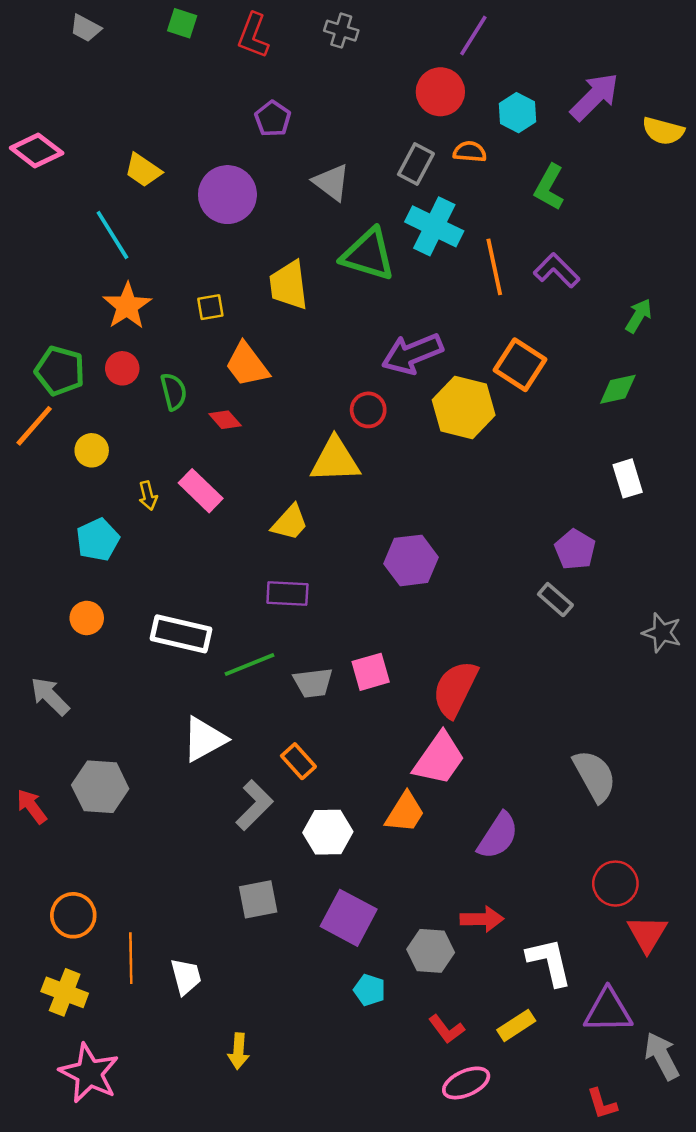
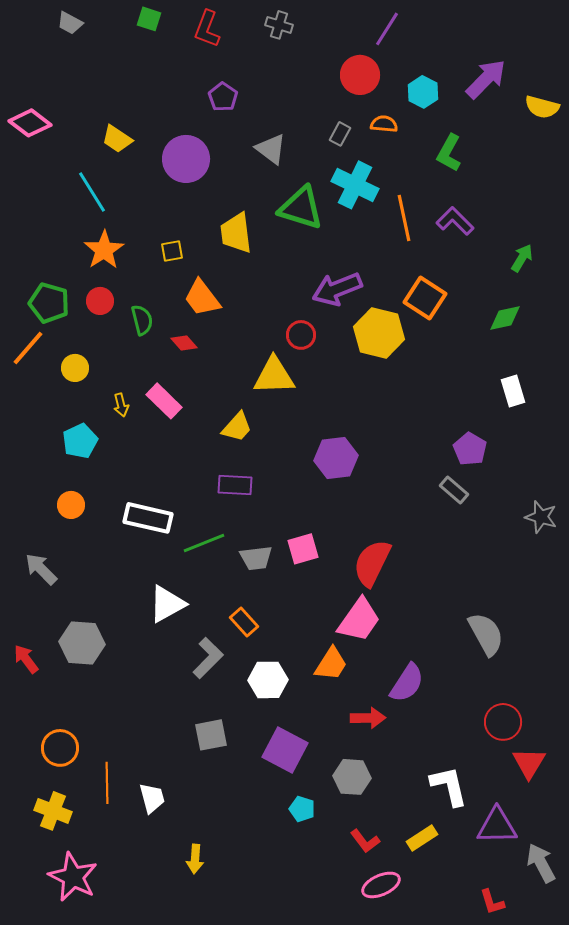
gray rectangle: (416, 164) -> (340, 134), size x0.7
red arrow: (482, 919) -> (368, 718), moved

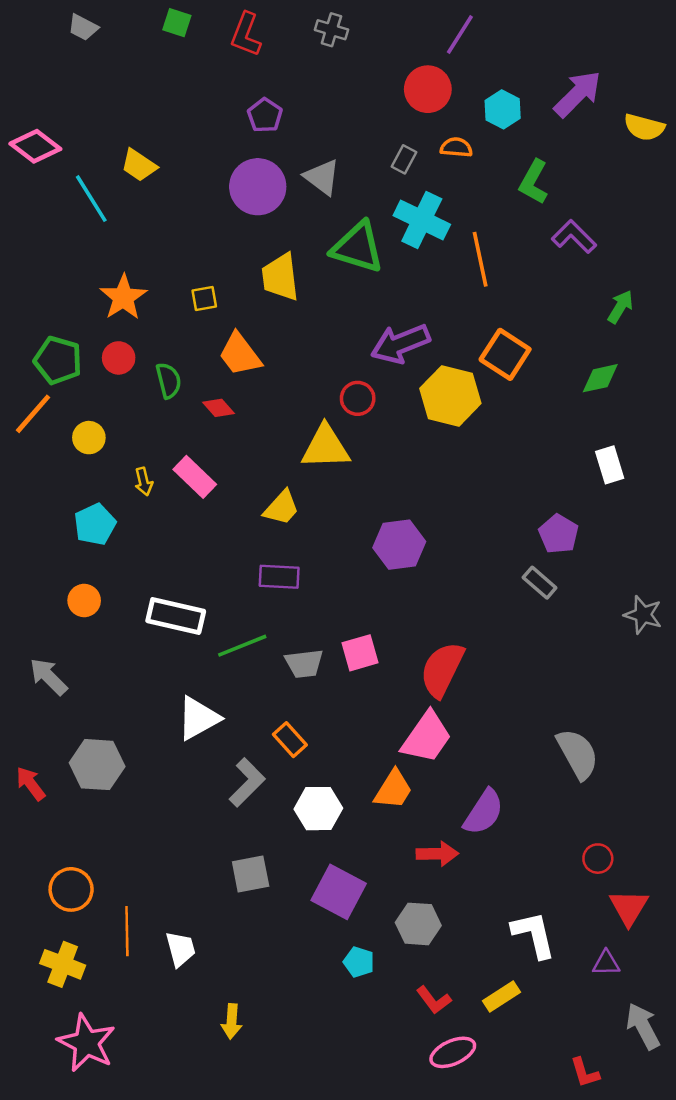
purple circle: (186, 159) -> (258, 187), moved
cyan line: (92, 192) -> (91, 199), moved
purple L-shape: (455, 221) -> (574, 237), moved
red circle: (503, 722) -> (598, 859), size x0.7
purple triangle: (497, 826) -> (606, 963), moved, size x0.6

